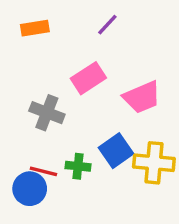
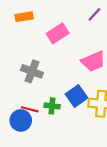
purple line: (107, 25) -> (94, 14), moved
pink rectangle: (88, 78) -> (58, 33), moved

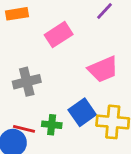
gray cross: (32, 71) -> (27, 82), turned -35

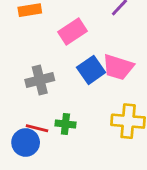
pink trapezoid: (103, 69) -> (118, 67), turned 40
blue square: (82, 112) -> (91, 70), moved

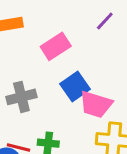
pink trapezoid: (118, 67) -> (96, 104), moved

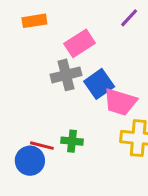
gray cross: (21, 97) -> (66, 75), moved

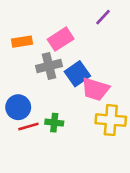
orange rectangle: (34, 21) -> (22, 42), moved
red line: (42, 146) -> (28, 126), turned -30
blue circle: (30, 161) -> (18, 107), moved

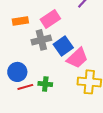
pink trapezoid: (95, 89) -> (77, 58), turned -60

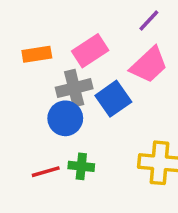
pink trapezoid: (77, 58) -> (149, 65), moved
blue circle: (17, 72) -> (65, 118), moved

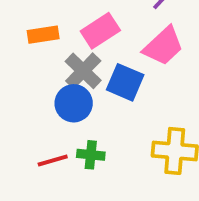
gray cross: (74, 88) -> (83, 71), turned -32
blue square: (113, 99) -> (125, 82), turned -32

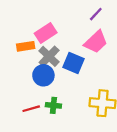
pink rectangle: (100, 31) -> (46, 33), moved
orange rectangle: (43, 35) -> (26, 46), moved

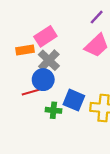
blue square: (74, 63) -> (74, 100), moved
red line: (31, 109) -> (31, 92), moved

